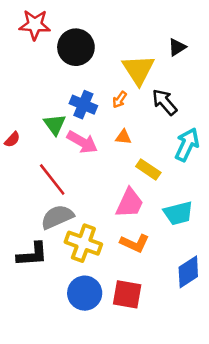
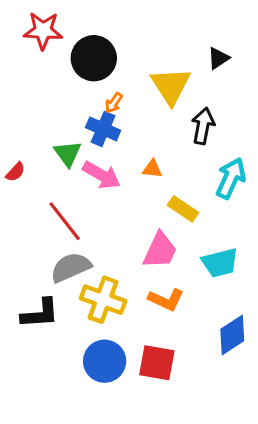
orange arrow: (120, 100) -> (114, 103), moved
black arrow: (165, 102) -> (203, 126), turned 52

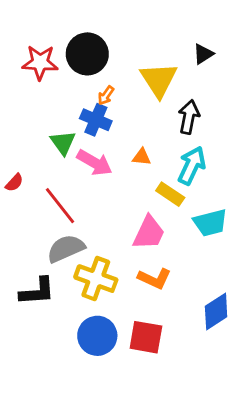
red star: (43, 31) -> (40, 63), moved
red semicircle: (15, 172) -> (14, 183), moved
cyan arrow: (231, 178) -> (192, 166), moved
cyan trapezoid: (220, 263) -> (210, 223), moved

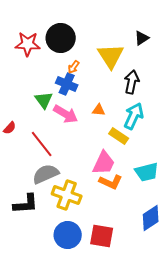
cyan trapezoid: (210, 223) -> (147, 172), moved
orange L-shape: (155, 279) -> (111, 182), moved

